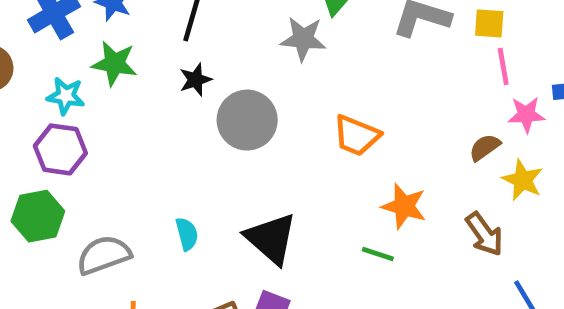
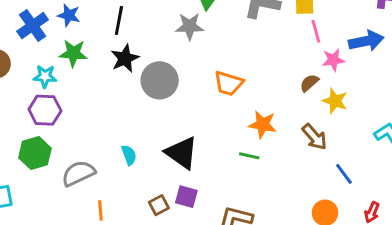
black star: (195, 80) -> (125, 58), size x1.4

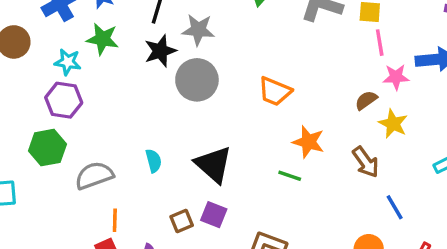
gray star: (190, 26) -> (198, 30), moved

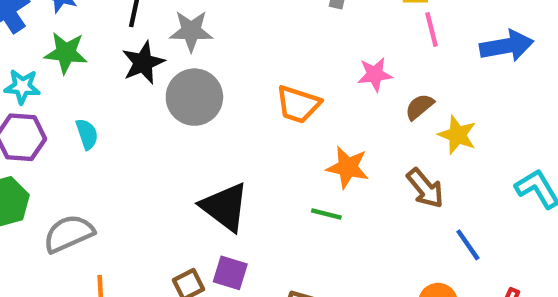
pink star: (396, 77) -> (375, 74), moved
cyan semicircle: (154, 161) -> (87, 134), moved

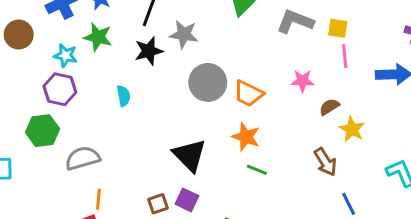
gray circle: (194, 97) -> (208, 82), moved
cyan semicircle: (87, 134) -> (124, 96), moved
orange star: (348, 167) -> (246, 137), moved

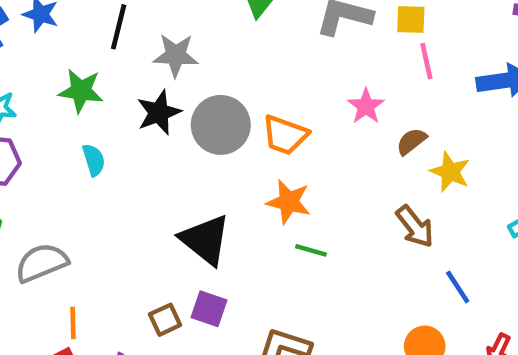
green star: (98, 37) -> (81, 91), moved
black star: (149, 51) -> (159, 113), moved
pink star: (303, 81) -> (366, 106), turned -30

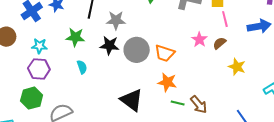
black star: (159, 113) -> (109, 45), turned 30
brown semicircle: (411, 141) -> (219, 43), moved
brown arrow: (415, 227) -> (199, 105), moved

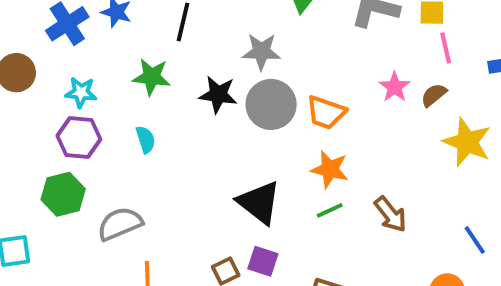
gray star: (116, 20) -> (261, 52), moved
cyan semicircle: (82, 67) -> (146, 140), moved
yellow star: (237, 67) -> (467, 142), size x1.4
green line: (178, 103) -> (330, 210), moved, turned -40

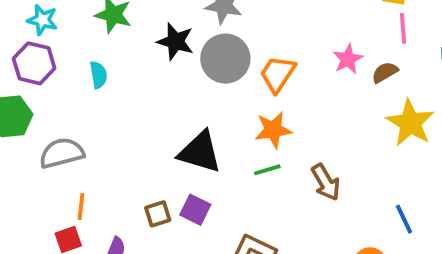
orange trapezoid: (326, 112) -> (278, 74), turned 96
orange star: (330, 169) -> (273, 130), turned -30
black triangle: (259, 202) -> (200, 152), turned -30

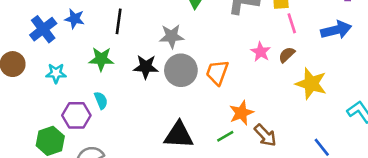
purple hexagon: (34, 63) -> (76, 115), moved
orange star: (273, 130) -> (241, 113), moved

